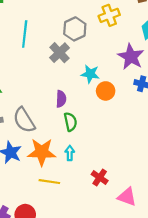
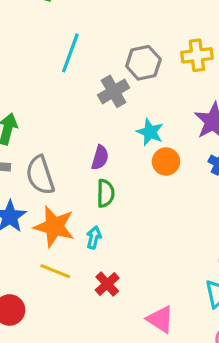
red cross: (100, 177) -> (107, 284), moved

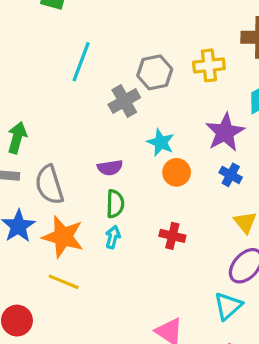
purple semicircle: (100, 158) -> (110, 168), turned 65
cyan arrow: (94, 237) -> (113, 237), moved
red cross: (107, 284) -> (172, 236), moved, turned -35

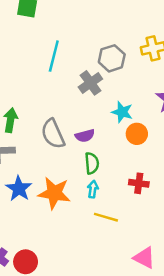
gray semicircle: (49, 185) -> (53, 134), moved
yellow line: (64, 282) -> (106, 217), moved

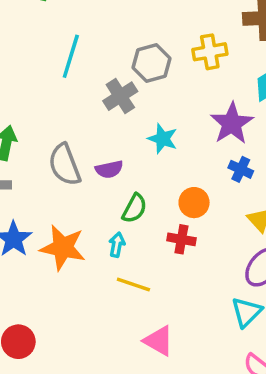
orange circle: (137, 134) -> (194, 203), moved
green semicircle: (92, 163) -> (135, 208), moved, turned 30
pink triangle: (144, 258) -> (159, 341), moved

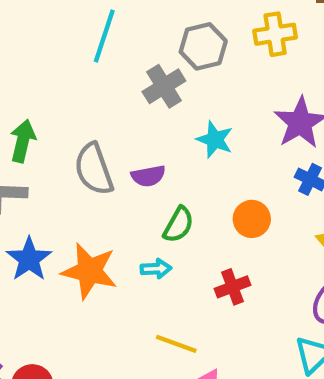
red cross: (181, 239) -> (233, 287), moved, turned -32
cyan arrow: (117, 245) -> (156, 269), turned 75
yellow line: (133, 284) -> (176, 344), moved

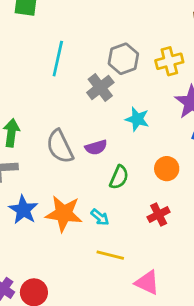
yellow cross: (275, 34) -> (169, 61), moved
cyan arrow: (156, 269) -> (100, 217), moved, turned 48
yellow line: (176, 344) -> (110, 255), moved

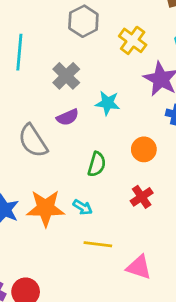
gray hexagon: (123, 59) -> (83, 21), moved
yellow cross: (169, 61) -> (133, 40), turned -32
purple semicircle: (96, 147) -> (68, 117), moved

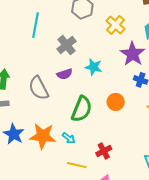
green semicircle: (97, 164) -> (82, 109), size x1.5
red cross: (142, 197) -> (104, 151), moved

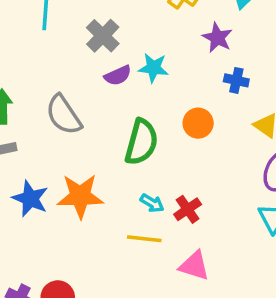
purple star: (133, 54) -> (217, 38), size x0.7
purple semicircle: (65, 74) -> (118, 75), moved
cyan arrow: (69, 138) -> (152, 203), moved

